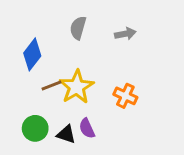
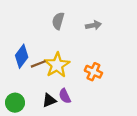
blue diamond: (32, 54) -> (22, 56), moved
green circle: (35, 128) -> (15, 103), moved
black triangle: (66, 134) -> (49, 100), turned -40

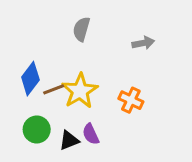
gray arrow: (93, 25) -> (143, 43), moved
green circle: (15, 103) -> (37, 129), moved

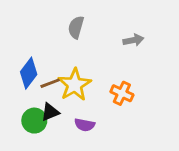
purple semicircle: (91, 134) -> (85, 125), turned -54
black triangle: (69, 140) -> (50, 112), moved

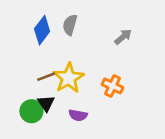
gray arrow: (133, 40) -> (123, 37), turned -30
blue diamond: (29, 73) -> (42, 30), moved
black triangle: (50, 112) -> (46, 103), turned -42

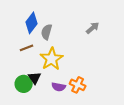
gray semicircle: (70, 25) -> (47, 32), moved
brown line: (46, 77) -> (27, 48), moved
orange cross: (112, 86) -> (78, 85), moved

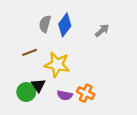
blue diamond: (32, 23) -> (65, 25), moved
gray semicircle: (47, 32) -> (45, 24), moved
yellow star: (52, 59) -> (57, 65), turned -30

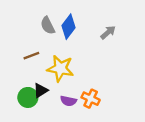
gray semicircle: (45, 24) -> (48, 25), turned -42
black triangle: (38, 85) -> (41, 90), turned 32

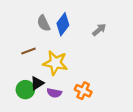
purple semicircle: (69, 101) -> (54, 93), moved

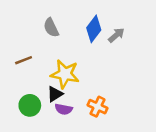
blue diamond: (63, 24) -> (94, 29), moved
brown line: (29, 51) -> (24, 60), moved
black triangle: (37, 83) -> (55, 94), moved

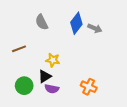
gray arrow: (116, 35) -> (95, 28), turned 64
yellow star: (65, 74) -> (53, 60), size x0.6
orange cross: (98, 107) -> (89, 87), moved

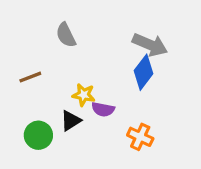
blue diamond: (76, 23) -> (143, 72), moved
gray arrow: (95, 28) -> (150, 45), size x1.5
purple semicircle: (52, 89) -> (103, 109), moved

